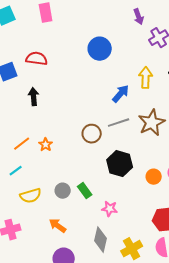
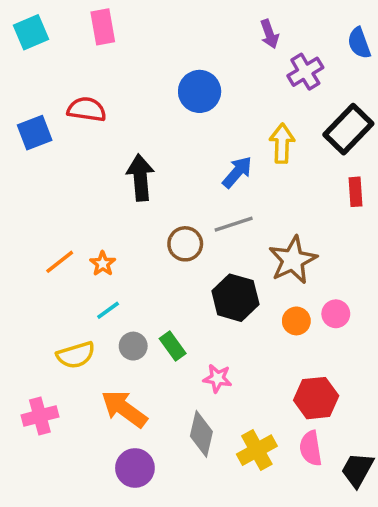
black arrow: (34, 97) -> (140, 178), moved, size x1.4
brown star: (152, 123) -> (293, 260), moved
cyan line: (16, 171) -> (108, 310), moved
orange arrow: (58, 226) -> (124, 409), size x1.5

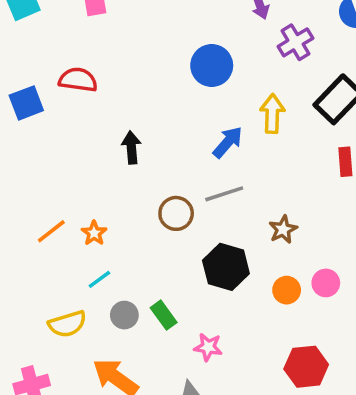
blue circle: (200, 91) -> (212, 65), moved
black arrow: (140, 178) -> (131, 147), size x0.7
brown star: (293, 260) -> (283, 229), size x0.6

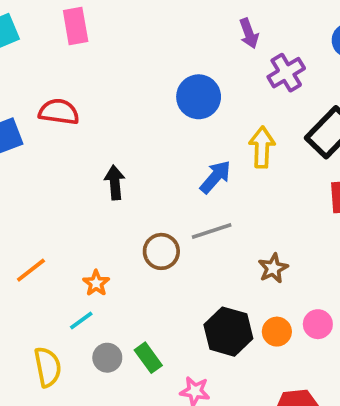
orange star: (94, 233) -> (96, 283), moved
black hexagon: (226, 267) -> (228, 332), moved
yellow semicircle: (67, 324) -> (48, 367), turned -84

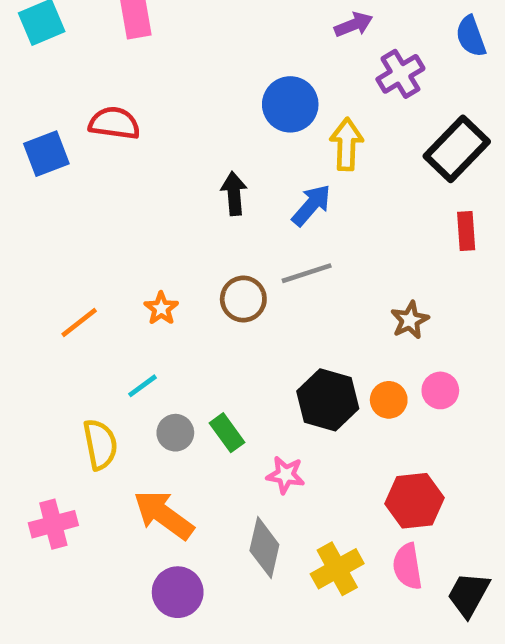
purple arrow: (249, 33) -> (354, 25), turned -92
yellow arrow: (262, 147) -> (347, 144), moved
black arrow: (115, 183) -> (234, 193), moved
brown star: (273, 268) -> (410, 320), moved
orange star: (96, 283) -> (161, 308), moved

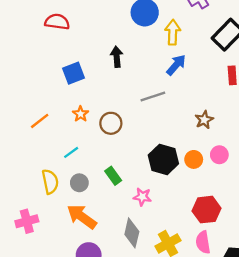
blue square: (46, 154) -> (74, 73), moved
blue arrow: (311, 205) -> (176, 65), moved
brown circle: (243, 299) -> (111, 123), moved
gray circle: (175, 433) -> (79, 183), moved

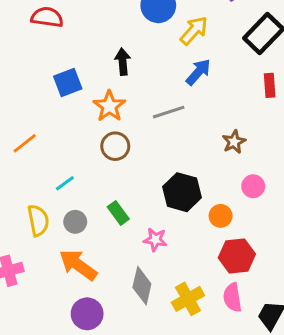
yellow arrow: (173, 32) -> (194, 31), turned 40
orange star: (81, 114) -> (109, 106), moved, size x1.5
orange circle: (194, 159) -> (221, 216), moved

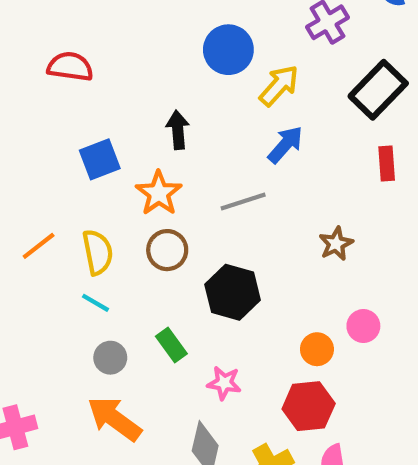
cyan line: (65, 183) -> (95, 303), turned 66
pink circle: (253, 186) -> (363, 326), moved
black hexagon: (182, 192) -> (233, 292), moved
yellow semicircle: (38, 220) -> (98, 252), moved
red hexagon: (237, 256) -> (309, 406), moved

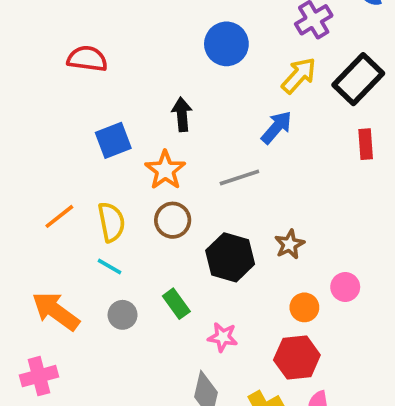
yellow arrow: (279, 86) -> (299, 75), moved
brown star: (336, 244) -> (290, 244), moved
orange arrow: (114, 419) -> (56, 311), moved

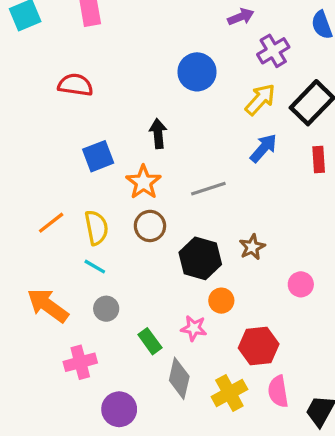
blue arrow: (277, 127) -> (263, 148), moved
green rectangle: (176, 304) -> (150, 341), moved
orange circle: (304, 307) -> (221, 301), moved
pink cross: (39, 376) -> (80, 362), moved

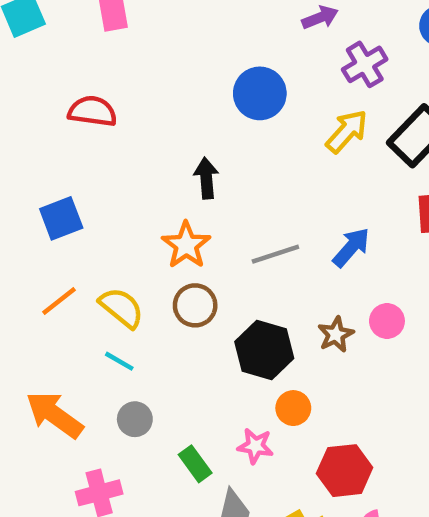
blue arrow: (263, 148) -> (351, 247), moved
blue square: (98, 156) -> (61, 218), moved
yellow semicircle: (96, 228) -> (121, 308), turned -40
pink circle: (301, 284) -> (387, 321), moved

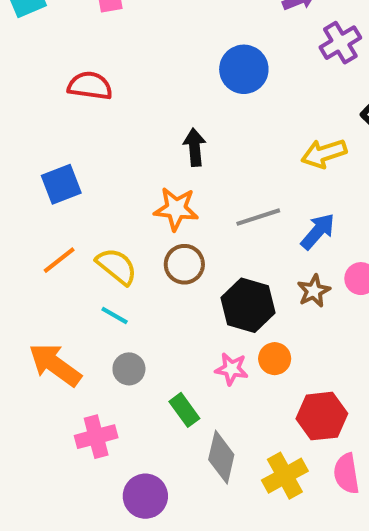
yellow arrow: (347, 131) -> (324, 153), moved, turned -150
orange star: (186, 245) -> (176, 209), turned -30
blue arrow: (351, 247) -> (318, 231), moved
pink star: (255, 446) -> (232, 369), moved

